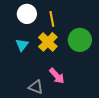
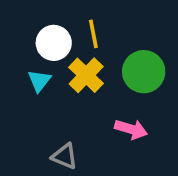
white circle: (27, 14) -> (54, 43), moved
pink arrow: (57, 76) -> (131, 129), moved, turned -30

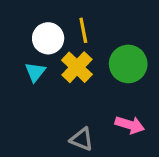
pink arrow: (131, 129) -> (130, 125), moved
gray triangle: (65, 156) -> (82, 139), moved

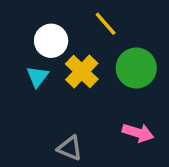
yellow line: (83, 30) -> (106, 24), moved, turned -30
gray triangle: (82, 139) -> (70, 148), moved

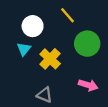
yellow cross: (82, 71) -> (50, 59), moved

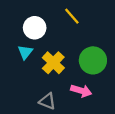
green circle: (87, 44) -> (93, 60), moved
pink arrow: (88, 85) -> (81, 91), moved

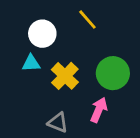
cyan triangle: (25, 52) -> (31, 63), turned 49
pink arrow: (81, 91) -> (99, 110), turned -84

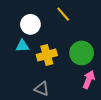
yellow cross: (65, 76) -> (47, 55), turned 30
pink arrow: (99, 110) -> (89, 80), moved

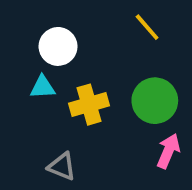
yellow line: (63, 14) -> (147, 27), moved
gray triangle: (42, 89) -> (62, 166), moved

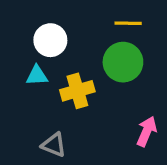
yellow line: (147, 27) -> (128, 23), turned -48
green circle: (155, 101) -> (123, 62), moved

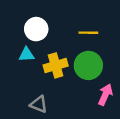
yellow line: (128, 23) -> (88, 33), moved
green circle: (123, 62) -> (88, 65), moved

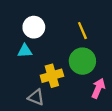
yellow line: (88, 33) -> (82, 31), turned 66
yellow cross: (56, 65) -> (52, 76), moved

